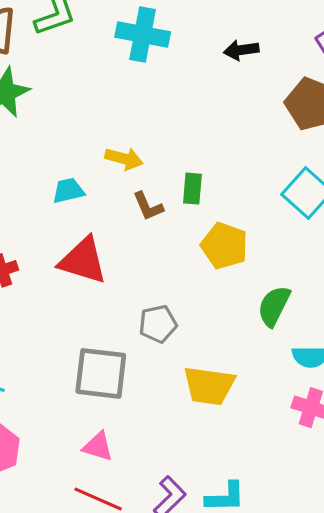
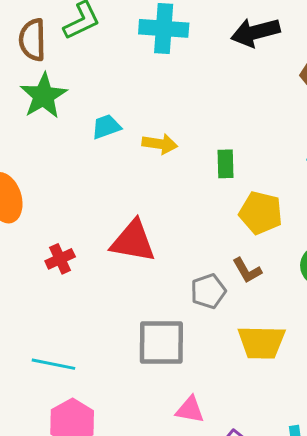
black arrow: (241, 50) -> (255, 32), size x1.5
cyan trapezoid: (68, 191) -> (106, 127), moved
brown L-shape: (148, 206) -> (247, 270), moved
pink triangle: (98, 447) -> (190, 410), moved

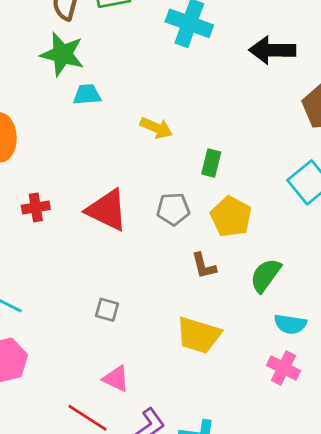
green star: (44, 96) -> (62, 54), turned 30
cyan trapezoid: (106, 127) -> (87, 95), moved
gray pentagon: (208, 291) -> (173, 209), moved
gray square: (161, 342) -> (107, 310), size x0.5

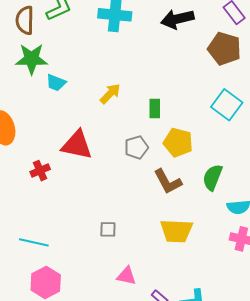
cyan trapezoid: (87, 95) -> (56, 83), turned -140
yellow arrow: (156, 128) -> (110, 94), turned -55
red triangle: (107, 210) -> (77, 145), moved
brown L-shape: (204, 266) -> (168, 182), size x1.4

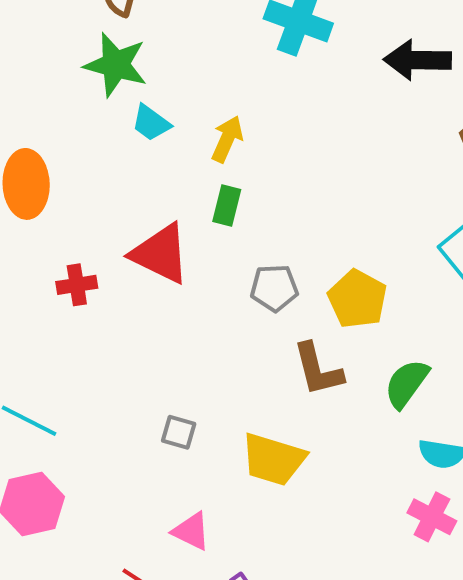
yellow arrow: (110, 94) -> (227, 139), moved, turned -35
green rectangle: (155, 108) -> (227, 206), moved
yellow trapezoid: (176, 231) -> (273, 459), moved

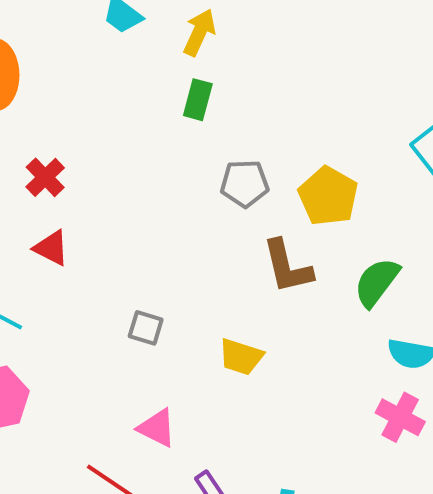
red triangle: (160, 254) -> (51, 248), moved, size x0.6
red cross: (77, 285) -> (45, 177), turned -36
yellow trapezoid: (273, 459) -> (241, 357), size x0.7

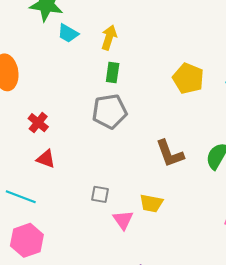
gray pentagon: (245, 183) -> (109, 111), moved, size x1.4
yellow pentagon: (328, 196) -> (188, 78), moved
pink triangle: (157, 428) -> (123, 220), moved, turned 35

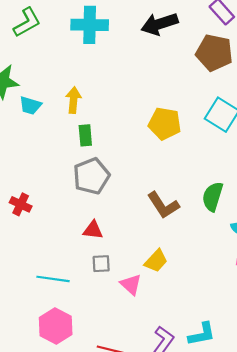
red triangle: (46, 159) -> (93, 230), moved
cyan line: (21, 197) -> (53, 279), moved
yellow trapezoid: (151, 203) -> (156, 261), turned -45
pink hexagon: (27, 240) -> (56, 326), moved

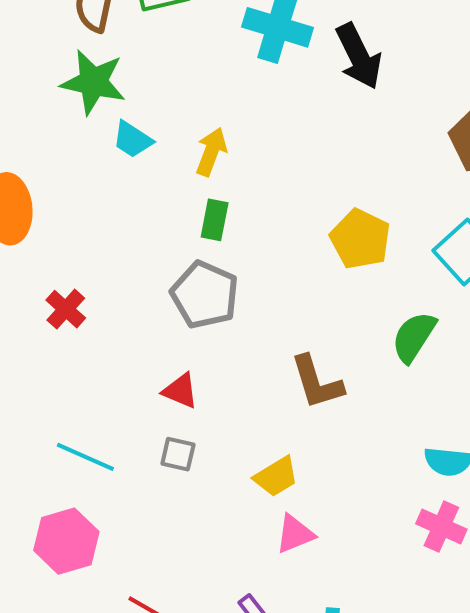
black arrow: (160, 24) -> (359, 56), moved, turned -114
gray pentagon: (91, 176) -> (205, 295), turned 30
green semicircle: (213, 197) -> (414, 337), moved
pink triangle: (131, 284) -> (295, 534), moved, turned 40

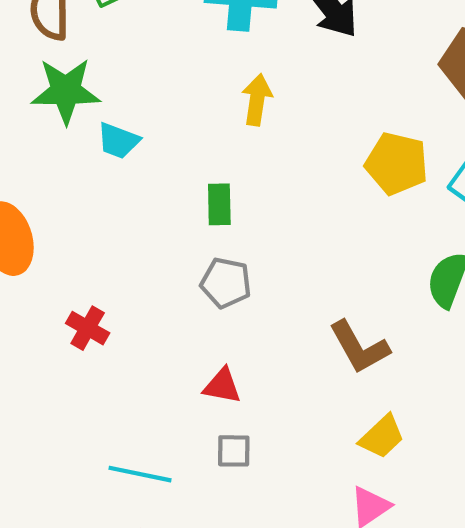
yellow arrow: (211, 152) -> (257, 100), moved
yellow pentagon: (360, 239) -> (397, 163), moved
gray pentagon: (205, 295) -> (226, 283), size x0.7
yellow trapezoid: (276, 477) -> (382, 437), moved

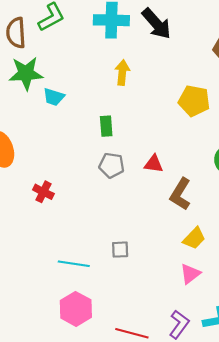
brown L-shape: (359, 347) -> (180, 194), turned 64
red triangle: (222, 386) -> (154, 164), moved

